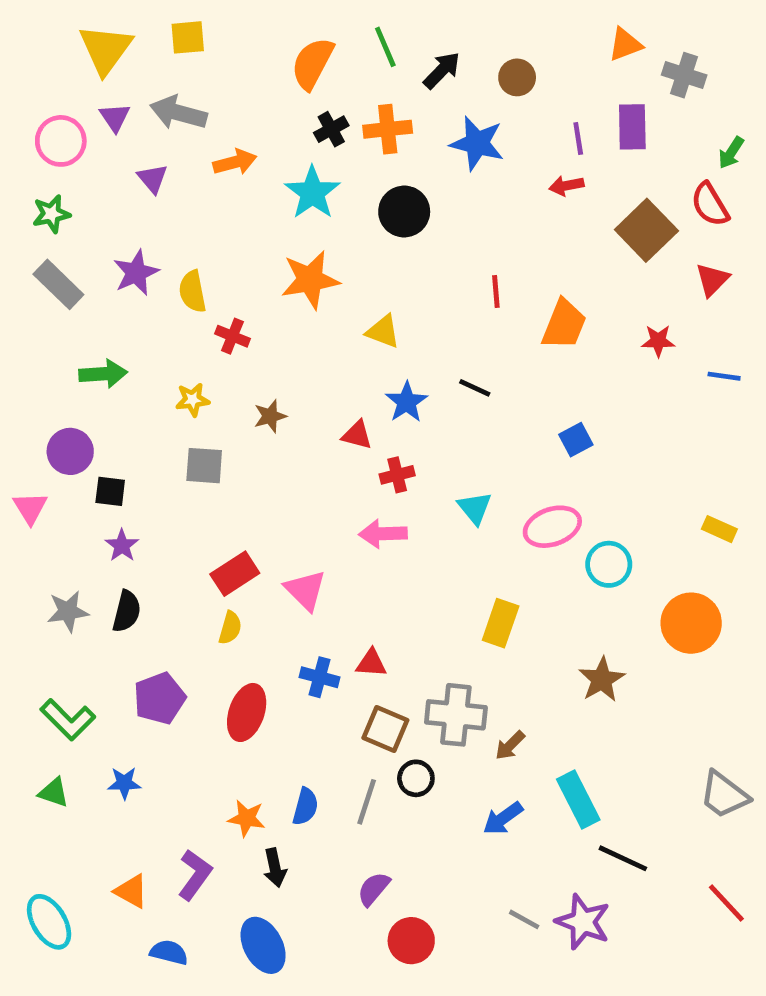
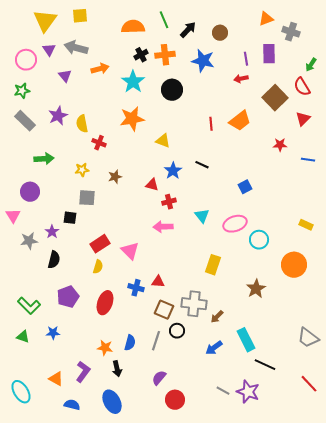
orange semicircle: (312, 63) -> (133, 27), turned 60
orange trapezoid: (564, 324) -> (240, 121), moved, turned 30
black square: (110, 491) -> (70, 218), moved
gray star: (68, 611) -> (29, 241), moved

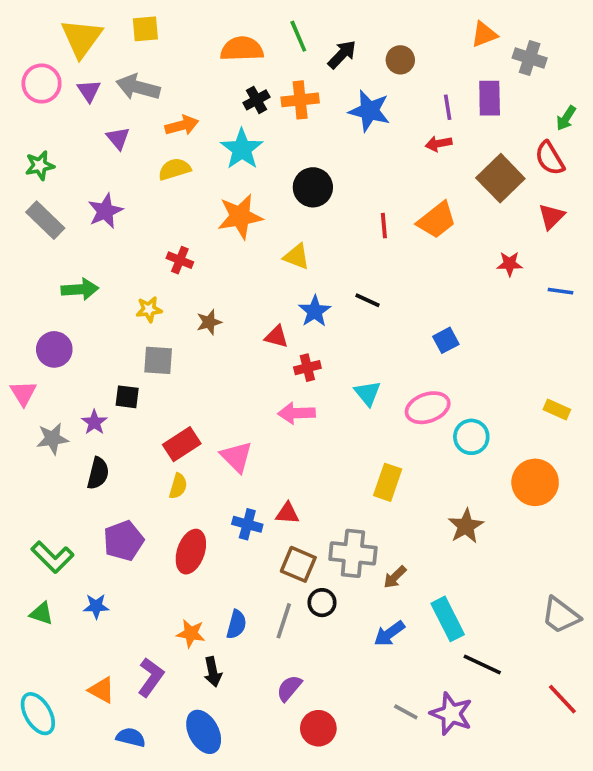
pink circle: (26, 60) -> (42, 84), moved
black circle: (172, 90) -> (313, 187), moved
yellow semicircle: (82, 124) -> (174, 169), moved, turned 84

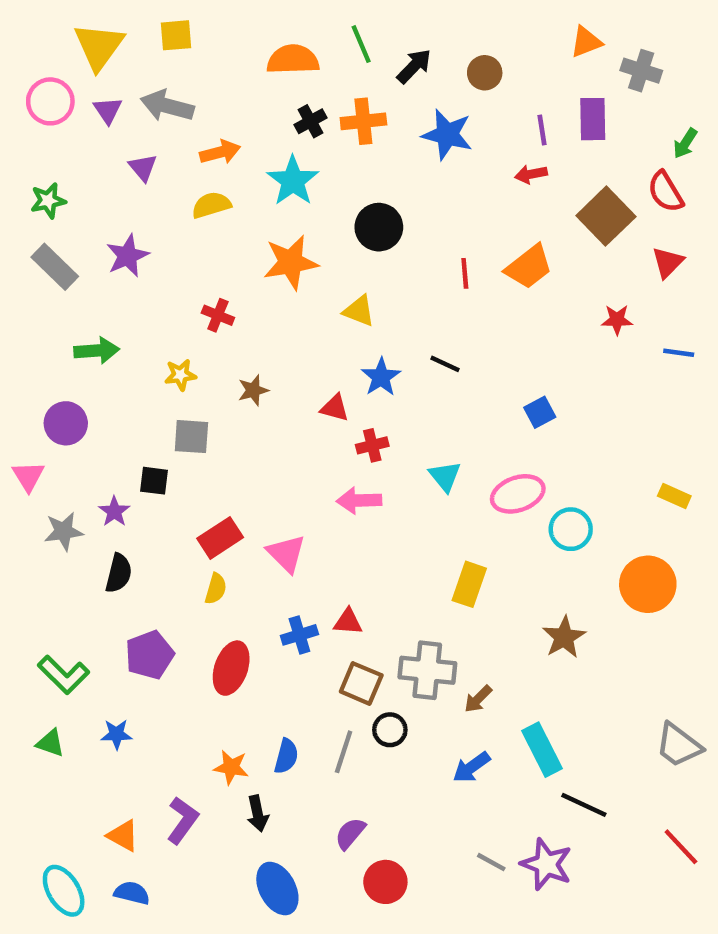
blue cross: (247, 524) -> (299, 635), turned -32
cyan ellipse: (38, 714) -> (64, 891), moved
blue ellipse: (204, 732) -> (277, 889), moved
blue semicircle: (131, 737) -> (132, 893), moved

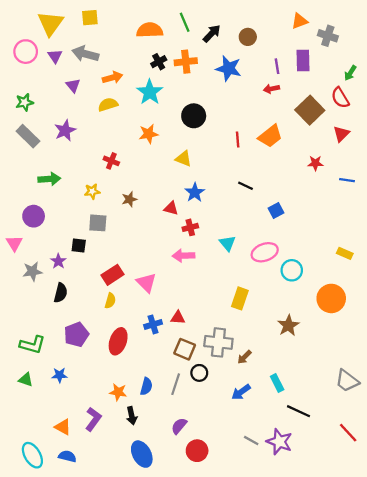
orange star: (291, 262) -> (149, 134), size x0.7
black line: (445, 364) -> (246, 186), moved
green L-shape: (64, 675) -> (32, 345), turned -30
cyan rectangle: (542, 750) -> (277, 383), size x0.7

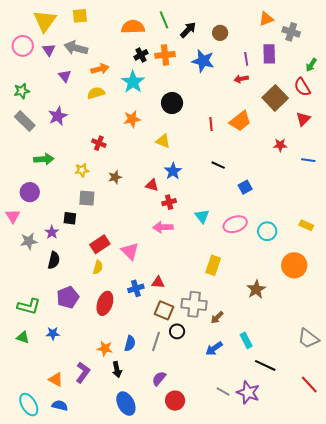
cyan circle: (292, 270) -> (267, 231), moved

